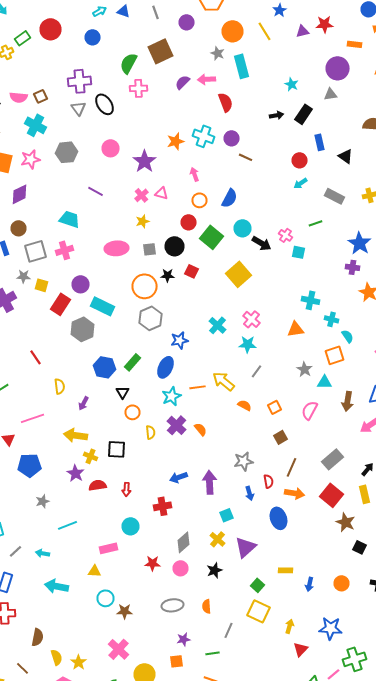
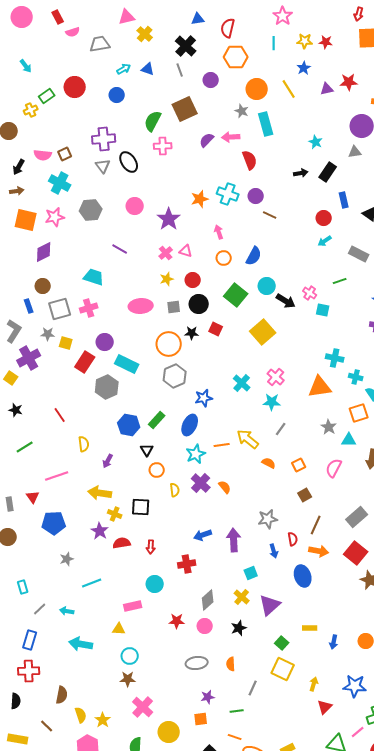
red circle: (188, 222) -> (193, 280), moved
orange triangle: (296, 329) -> (320, 387), size x1.4
brown star: (124, 611) -> (128, 679), moved

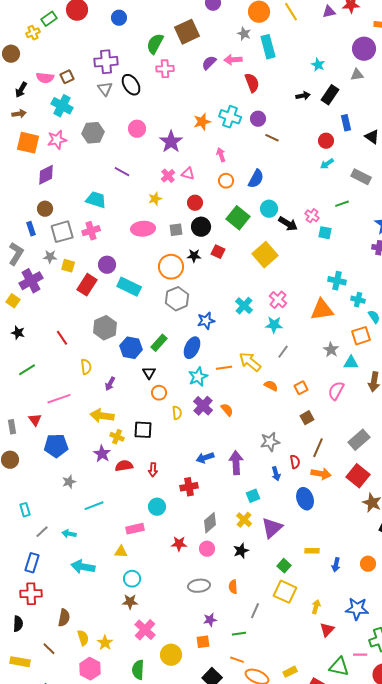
yellow star: (167, 279) -> (155, 199), moved
gray hexagon: (107, 387) -> (105, 328), moved
pink line: (358, 732) -> (360, 655), turned 40

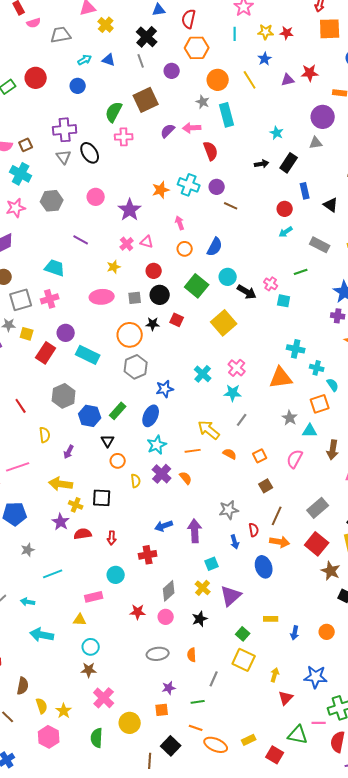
orange line: (224, 368) -> (193, 451), moved

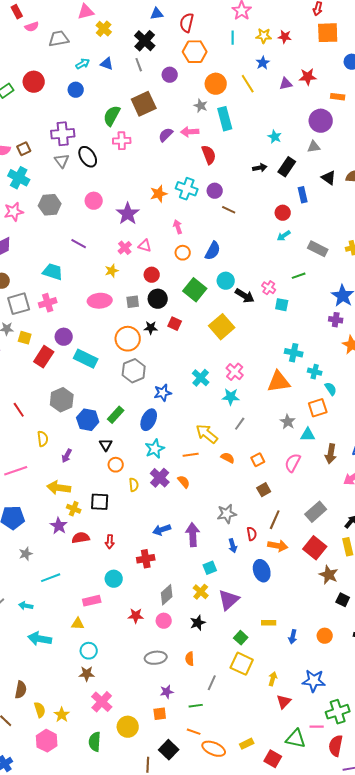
black triangle: (331, 205) -> (329, 178), moved

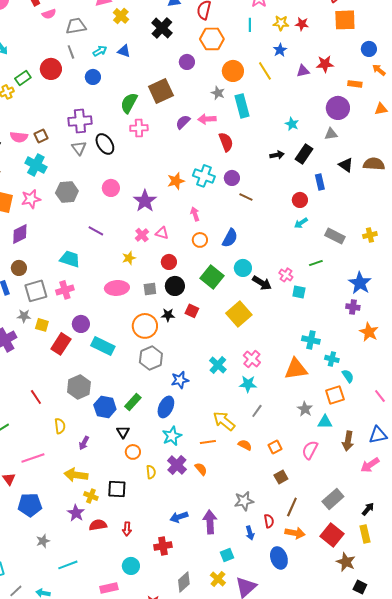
gray line: (139, 65) -> (71, 52), moved

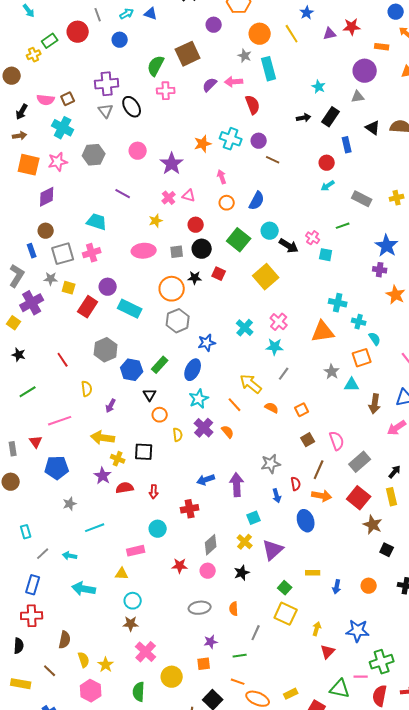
orange line: (208, 442) -> (235, 405), turned 56
pink semicircle: (310, 450) -> (337, 441), moved, turned 132

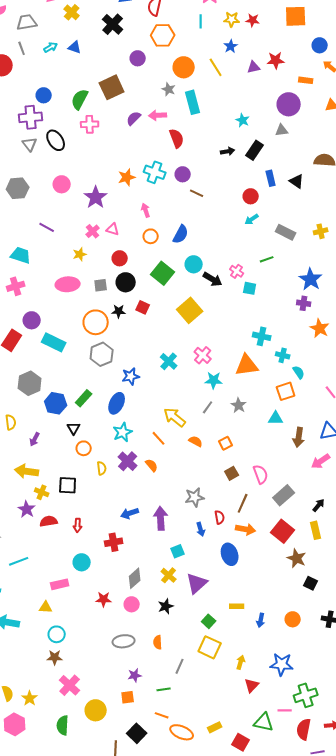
blue circle: (120, 40) -> (44, 95), moved
black triangle: (373, 128) -> (297, 181), moved
cyan star: (275, 347) -> (214, 380), moved
gray star: (332, 372) -> (239, 405), moved

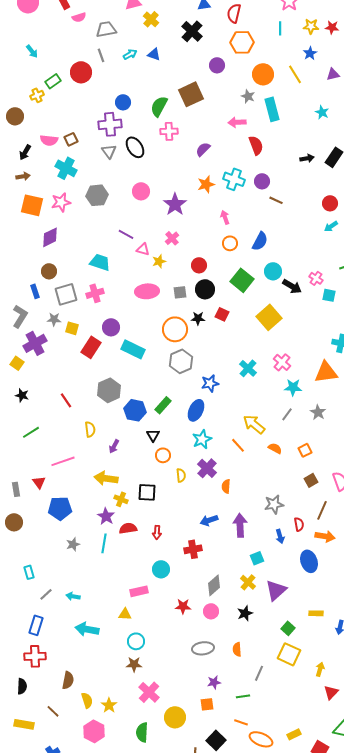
purple semicircle: (134, 118) -> (203, 149), moved
cyan star: (243, 120) -> (322, 112), moved
pink triangle: (113, 229) -> (143, 249), moved
orange semicircle: (152, 465) -> (226, 486), moved, turned -136
cyan line: (19, 561) -> (104, 543), moved, turned -60

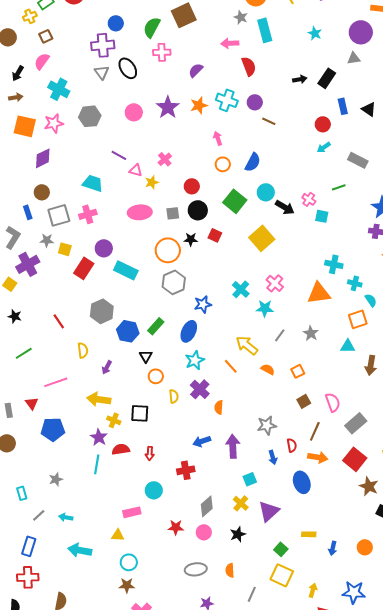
brown square: (71, 139) -> (46, 36), moved
pink semicircle: (49, 140) -> (42, 61), turned 120
purple star: (175, 204) -> (168, 107), moved
cyan star: (293, 387) -> (265, 308), moved
gray star: (73, 544) -> (56, 479), moved

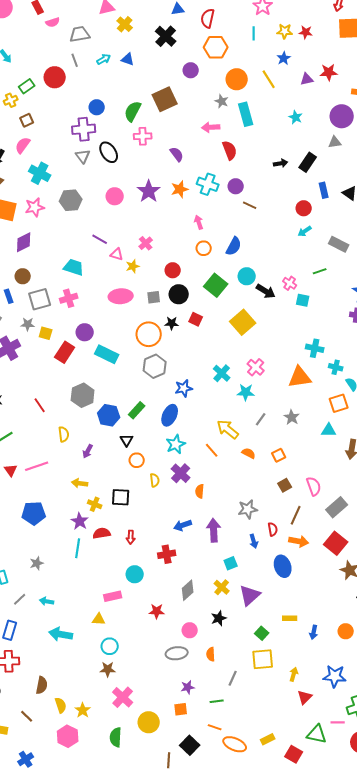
purple semicircle: (196, 70) -> (177, 154), turned 98
yellow arrow: (99, 399) -> (80, 483), size x0.7
red triangle: (32, 403) -> (11, 470), moved
pink circle: (204, 532) -> (190, 630), moved
yellow square: (282, 575) -> (263, 659), turned -30

